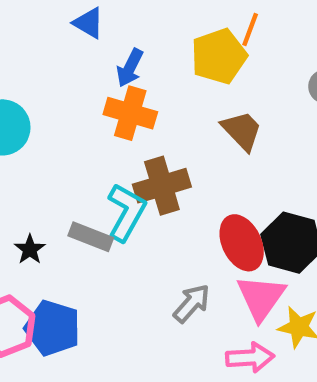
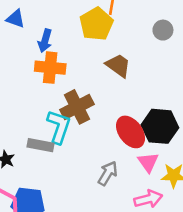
pink triangle: (261, 298) -> (148, 162), size x0.7

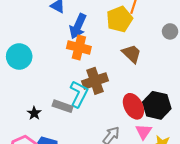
blue arrow: (45, 41) -> (78, 26), size x1.4

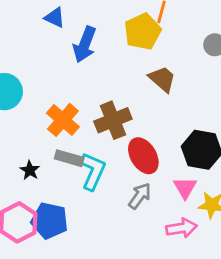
orange cross: (79, 47) -> (63, 120), moved, turned 30
cyan L-shape: (79, 94) -> (93, 171), moved
red ellipse: (133, 106) -> (143, 156), moved

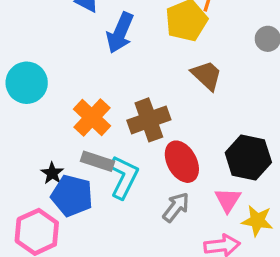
blue pentagon: (50, 221) -> (72, 196), moved

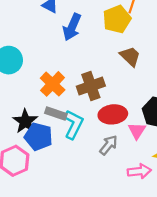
red ellipse: (182, 162) -> (113, 114), turned -68
black star: (52, 173) -> (25, 121), size x1.6
pink triangle: (228, 200) -> (137, 131), moved

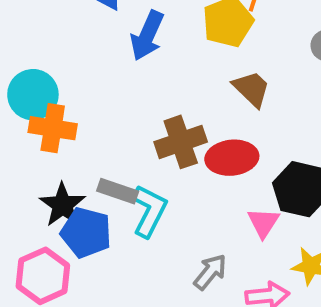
orange cross: (53, 84) -> (53, 128), moved, turned -35
red ellipse: (113, 114) -> (232, 158), moved
gray arrow: (109, 145) -> (210, 272), moved

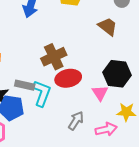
brown trapezoid: (252, 89) -> (108, 27), moved
red ellipse: (232, 158) -> (68, 78), moved

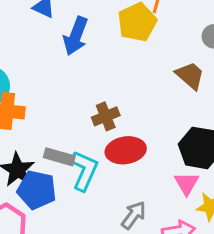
brown cross: (54, 57) -> (106, 116), size x0.7
pink triangle: (100, 93) -> (187, 184), moved

